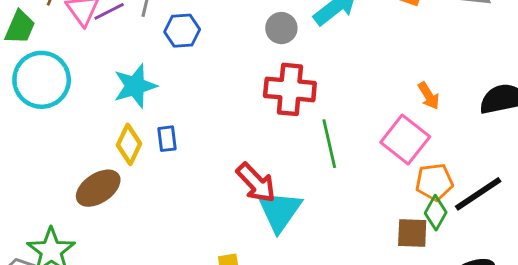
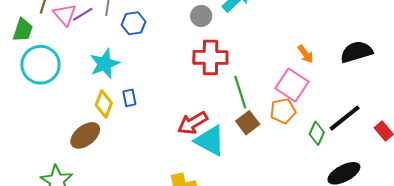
orange pentagon: (434, 182) -> (283, 111), moved
red arrow: (256, 183) -> (193, 123), turned 108
cyan triangle: (279, 211) -> (210, 141), turned -32
brown square: (412, 233) -> (248, 123), moved, turned -35

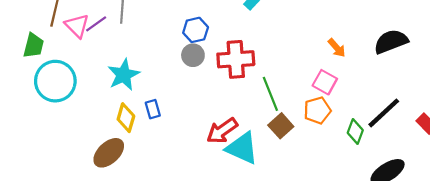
gray circle: (201, 16) -> (193, 55), moved
blue hexagon: (134, 23) -> (196, 30), moved
pink square: (292, 85) -> (325, 82), size x0.7

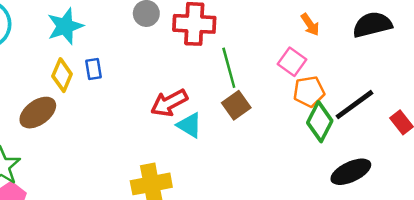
orange pentagon: (317, 110) -> (309, 92), moved
green diamond: (355, 131) -> (320, 122), size x1.4
cyan triangle: (242, 148) -> (189, 125), size x0.7

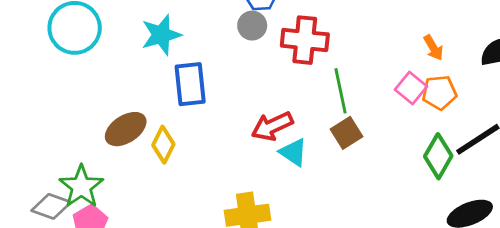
blue rectangle: (94, 69) -> (190, 84), size x1.8
yellow diamond: (62, 75) -> (163, 145), moved
orange pentagon: (309, 92) -> (439, 93), moved

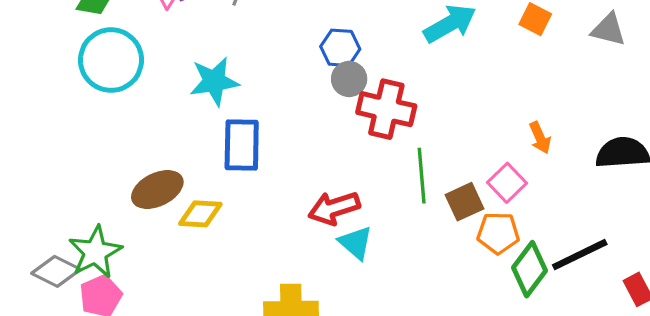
gray circle: (252, 26) -> (349, 79), moved
orange pentagon: (439, 93) -> (498, 233), moved
brown square: (347, 133) -> (464, 202), moved
yellow diamond: (163, 145) -> (200, 214), turned 60

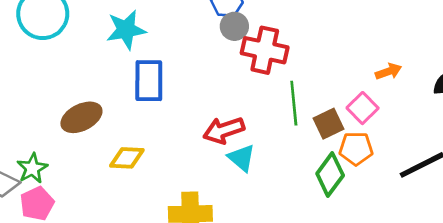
orange arrow: (540, 138) -> (389, 71), turned -85
yellow diamond: (200, 214) -> (127, 158), moved
green star: (95, 252) -> (32, 168), size x0.7
green diamond: (530, 269) -> (330, 174), moved

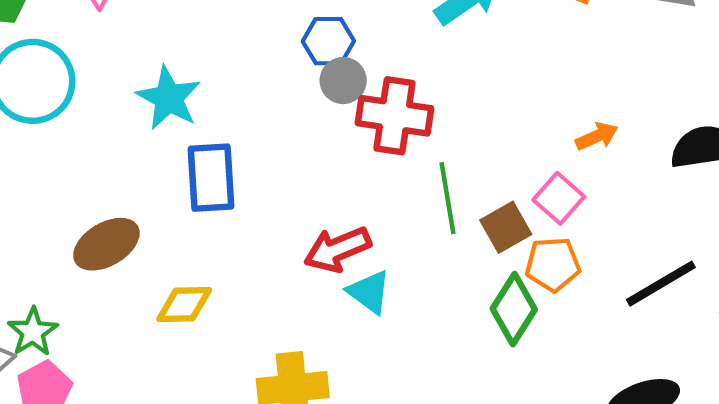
cyan star: (126, 30) -> (169, 98), turned -30

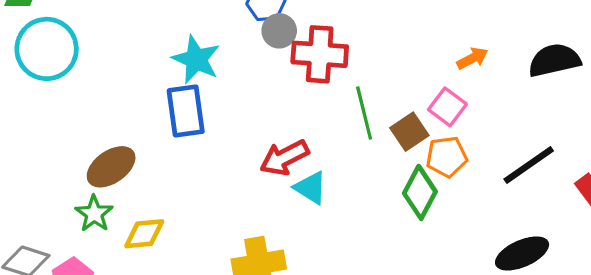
cyan star: (169, 98) -> (196, 59), moved
yellow diamond: (184, 304) -> (144, 234), moved
green star: (33, 332) -> (94, 214), moved

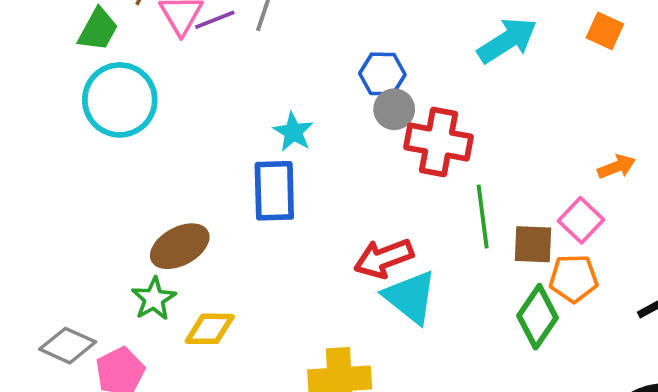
cyan star: (196, 59) -> (293, 132), size x0.7
brown square: (409, 132) -> (533, 244), turned 30
cyan triangle: (311, 188) -> (410, 297), size x1.4

